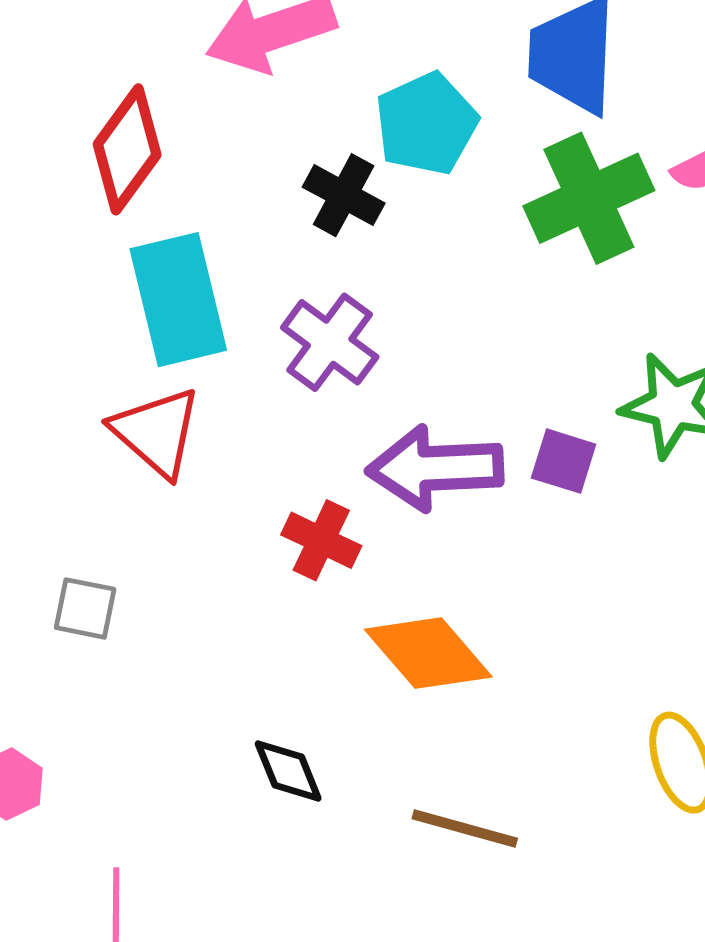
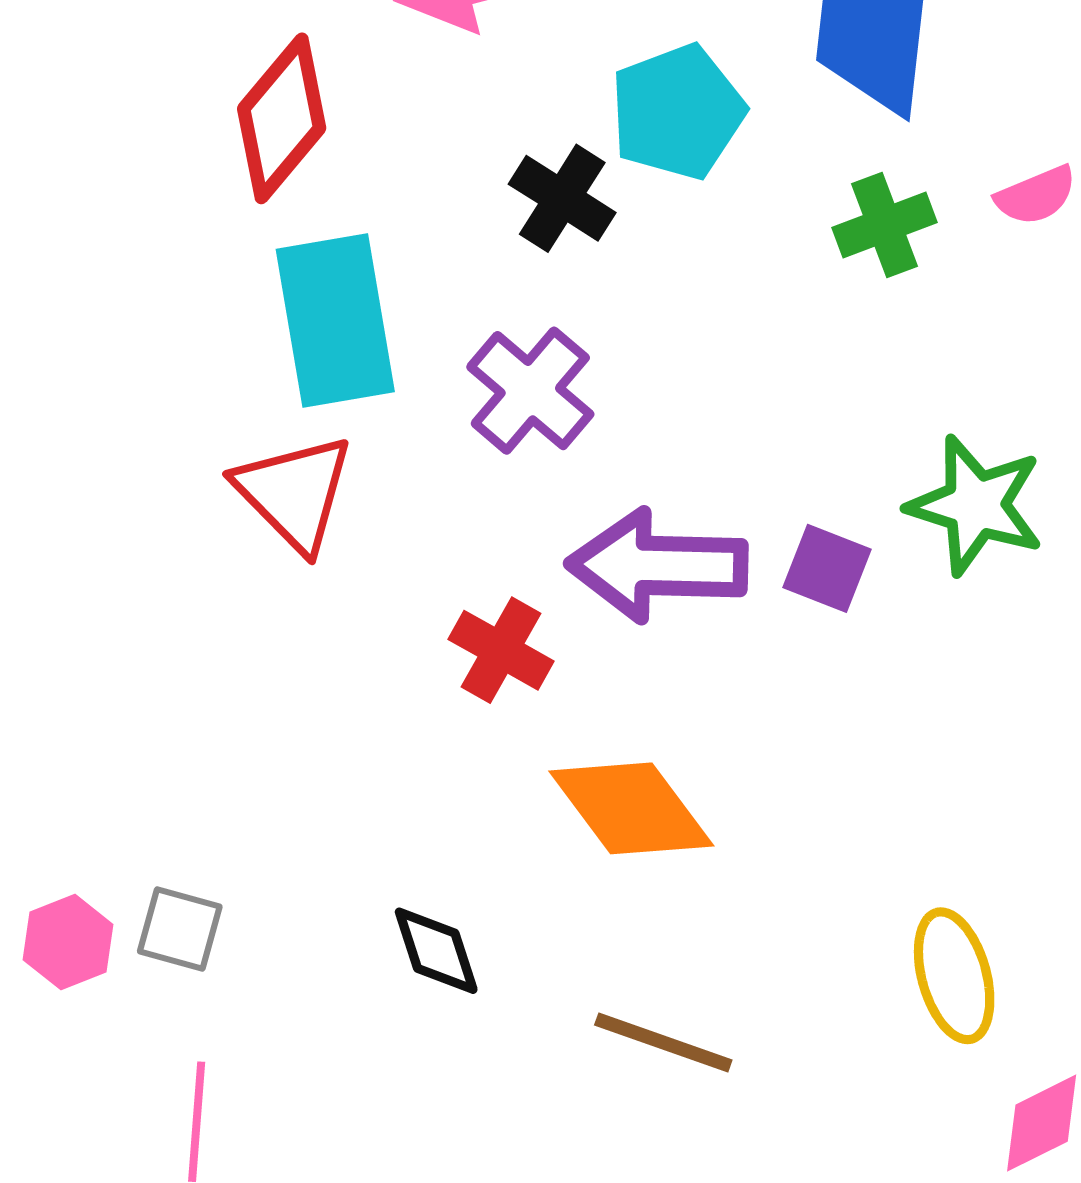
green cross: (589, 198) -> (884, 225), size x0.6
gray square: (85, 608) -> (180, 929), moved

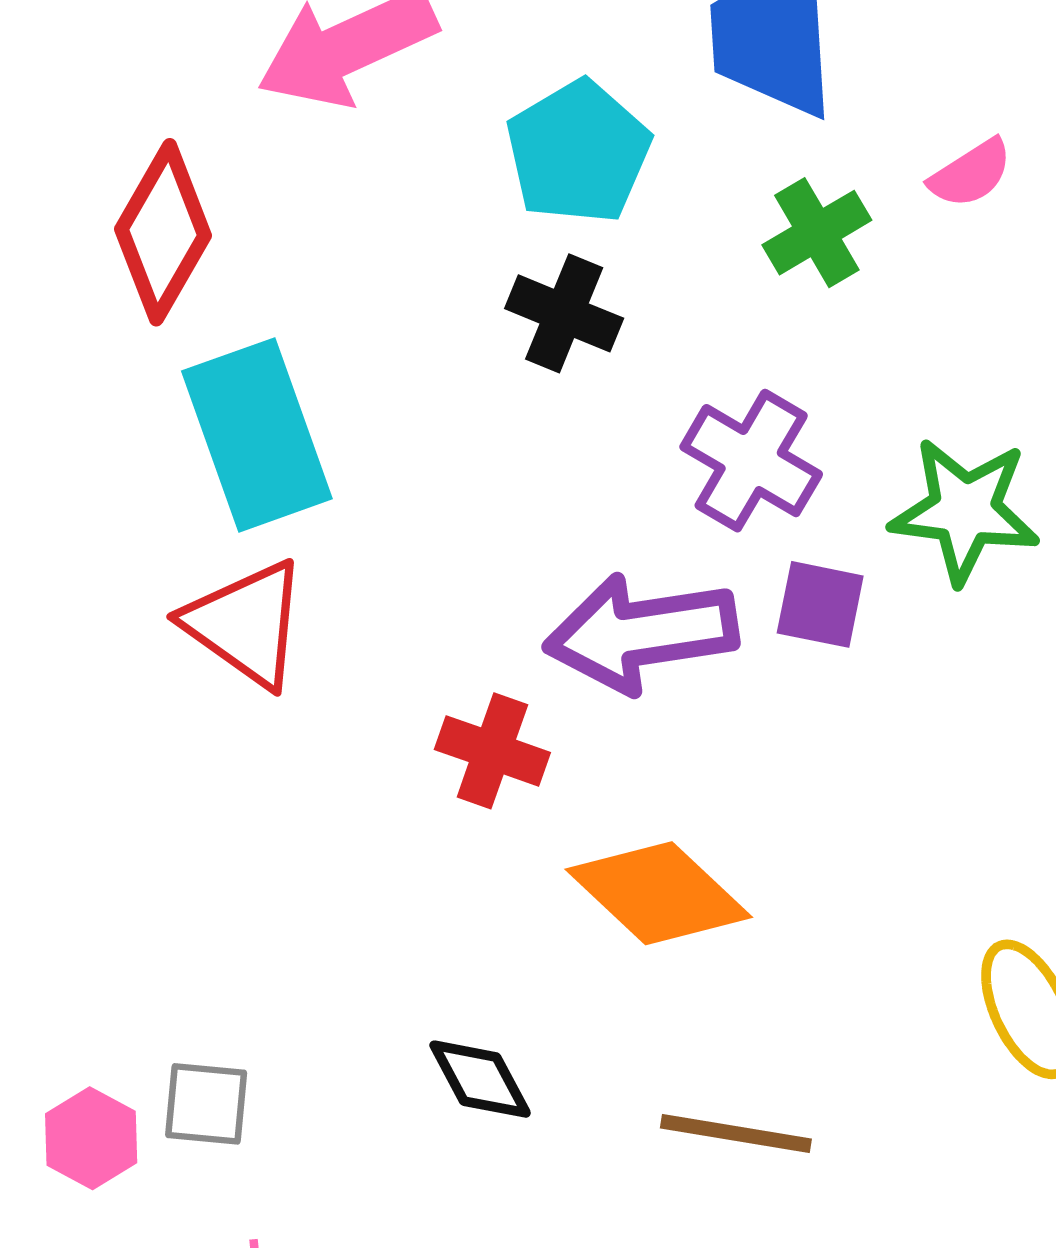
black cross: (562, 198) -> (564, 313), moved
purple cross: (530, 391) -> (751, 461), moved

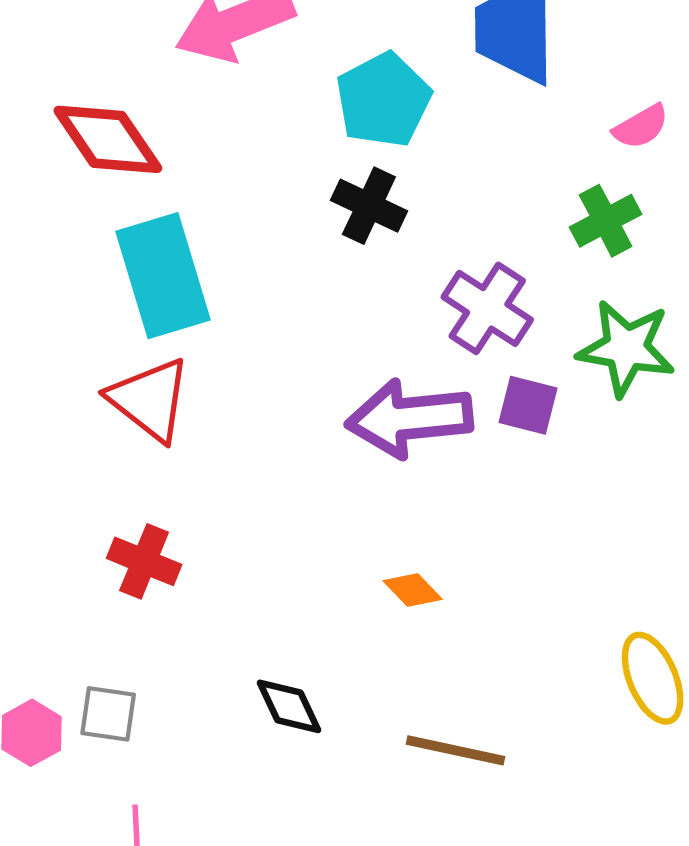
red diamond: (163, 232) -> (108, 139), turned -67
green cross: (817, 233) -> (606, 221), moved
red cross: (492, 751) -> (144, 561), moved
orange diamond: (659, 893) -> (413, 590), size x0.5

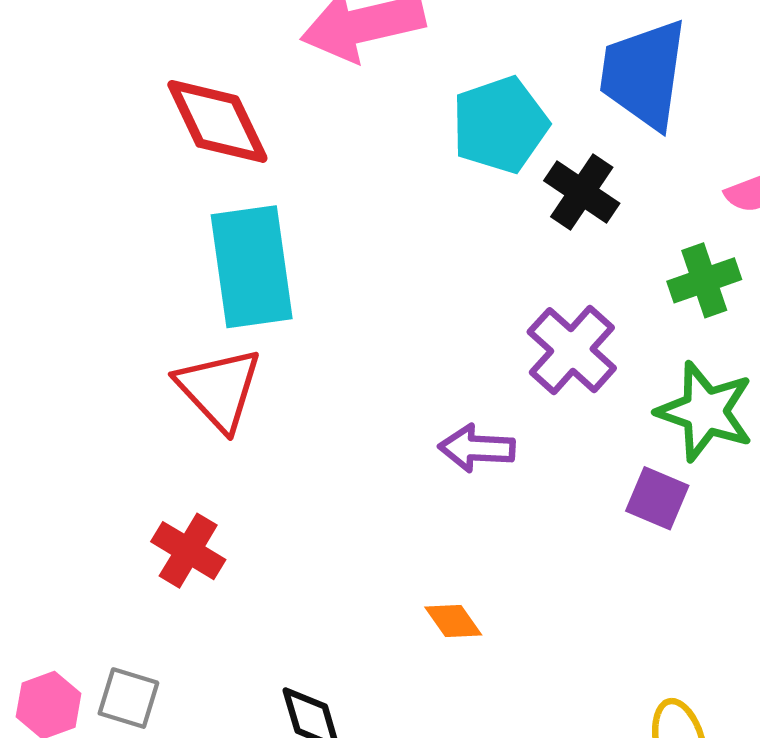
black cross: (369, 206) -> (582, 192), moved
purple square: (528, 405) -> (657, 498), moved
purple arrow: (409, 418) -> (477, 448), size x0.6

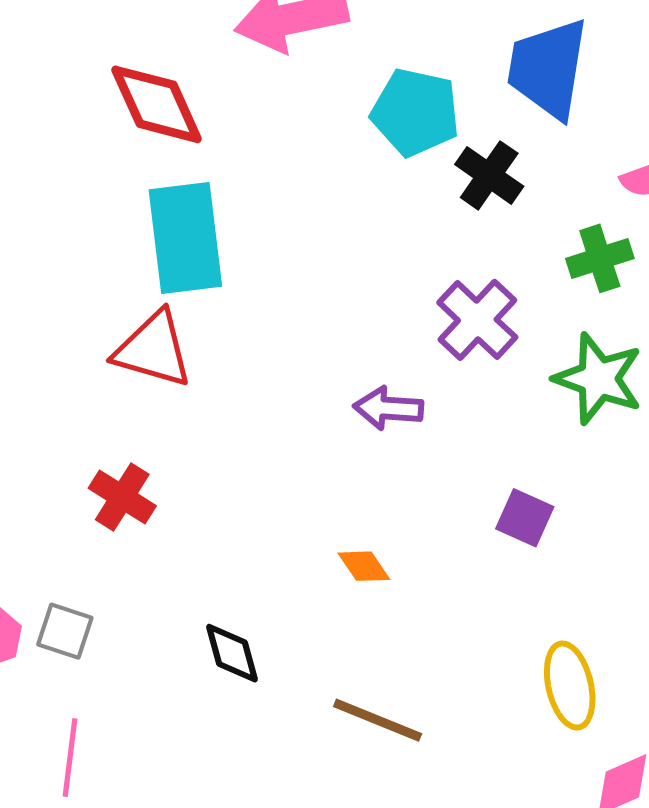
cyan pentagon: (500, 125) -> (415, 112), turned 30
red triangle: (219, 389) -> (153, 349), turned -32
purple square: (657, 498) -> (525, 518), moved

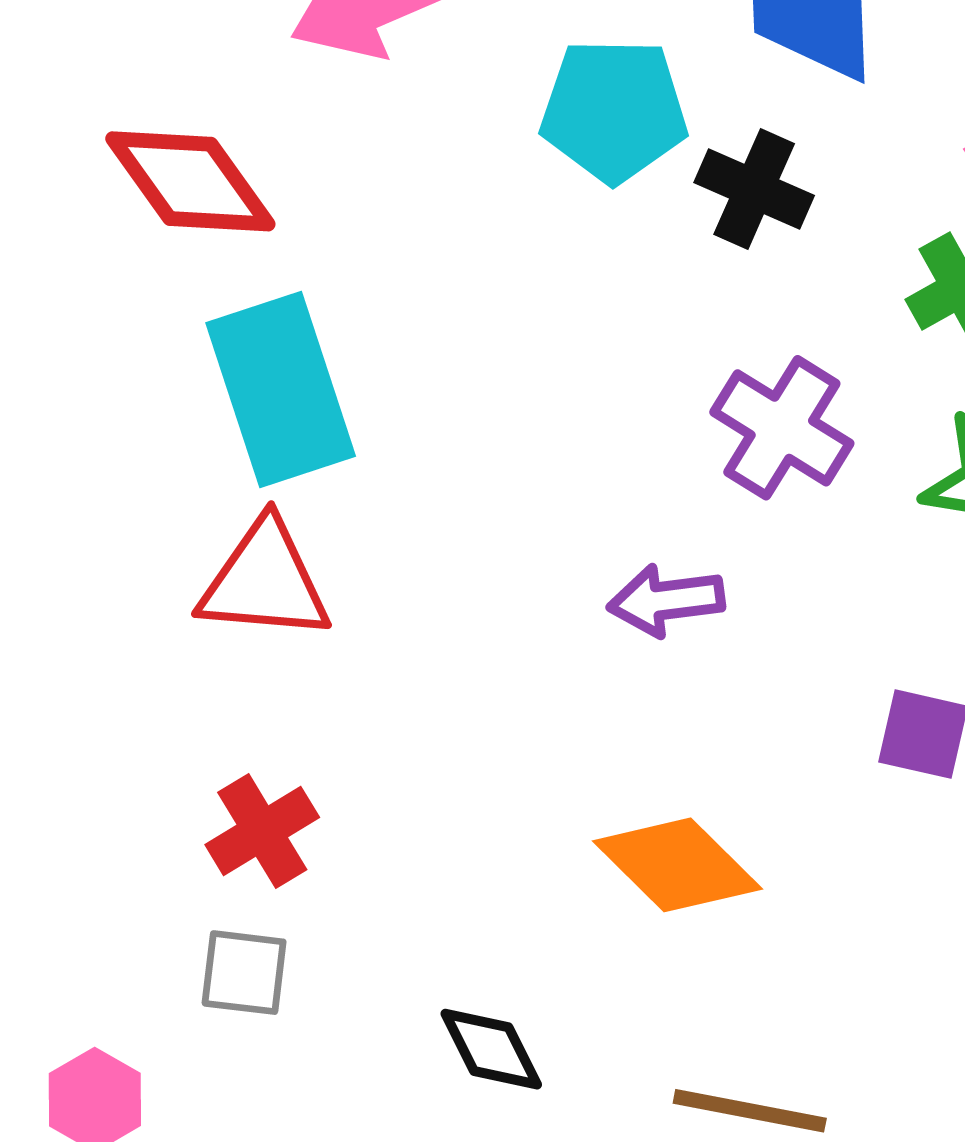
red cross: (122, 497) -> (262, 831), turned 38
orange diamond: (364, 566) -> (677, 865), size x1.8
gray square: (65, 631) -> (244, 973), moved

